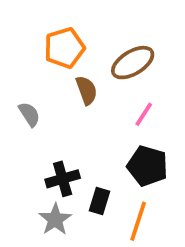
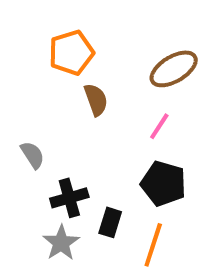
brown ellipse: (133, 63) -> (174, 69), moved
gray semicircle: (29, 114) -> (32, 155), moved

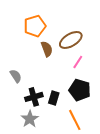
brown ellipse: (174, 69) -> (71, 40), moved
black rectangle: (110, 222) -> (54, 98), moved
orange line: (153, 245) -> (75, 120), turned -45

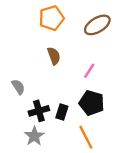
orange pentagon: (35, 26) -> (52, 18), moved
brown ellipse: (71, 40) -> (97, 25), moved

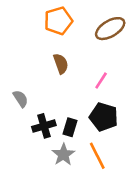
gray star: (34, 136) -> (63, 155), moved

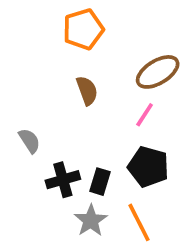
brown ellipse: (110, 29) -> (158, 72), moved

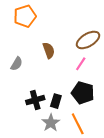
orange pentagon: (83, 29) -> (25, 16), moved
gray semicircle: (29, 141) -> (17, 64), moved, turned 64

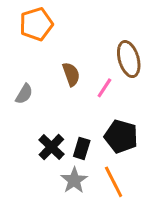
brown ellipse: (88, 40) -> (129, 59), turned -75
pink line: (81, 64) -> (104, 88), moved
black cross: (35, 100) -> (51, 147), turned -30

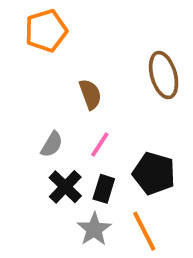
pink line: (104, 88) -> (100, 144), moved
gray semicircle: (24, 94) -> (52, 144), moved

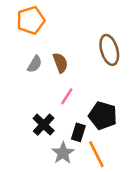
gray semicircle: (52, 144) -> (35, 64), moved
black rectangle: (104, 189) -> (78, 132), moved

